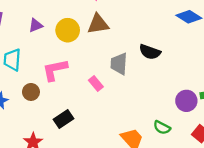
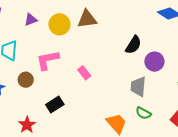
black semicircle: (150, 52) -> (133, 45), turned -78
gray trapezoid: (119, 64) -> (138, 87), moved
purple circle: (186, 101) -> (154, 62), moved

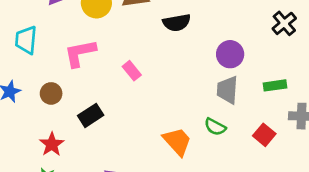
black semicircle: (133, 45) -> (177, 23), moved, turned 48
brown circle: (26, 80) -> (51, 93), moved
gray trapezoid: (138, 87) -> (227, 90), moved

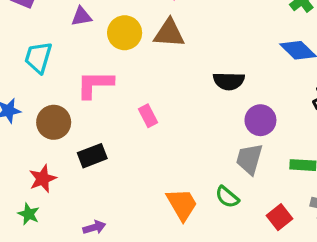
black semicircle: (177, 23) -> (229, 81), moved
brown circle: (51, 93) -> (54, 122), size x1.4

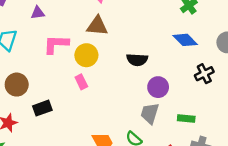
yellow circle: (125, 33) -> (86, 55), moved
pink L-shape: (95, 84) -> (56, 44), moved

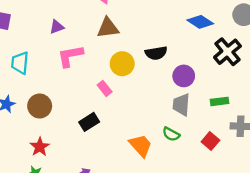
purple triangle: (38, 13) -> (57, 27), moved
yellow circle: (86, 55) -> (122, 64), moved
black cross: (204, 74) -> (227, 52), size x1.4
black rectangle: (42, 108) -> (89, 122), moved

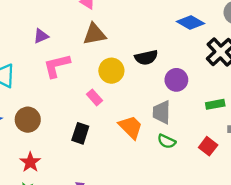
gray trapezoid: (181, 105) -> (162, 112), moved
black rectangle: (89, 122) -> (80, 133), turned -36
orange trapezoid: (141, 146) -> (131, 127), moved

